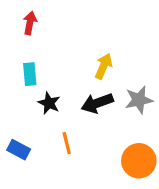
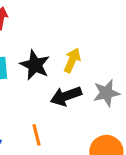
black star: (49, 103) -> (35, 65), moved, size x1.4

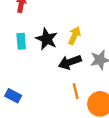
orange line: (36, 135) -> (76, 91), moved

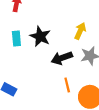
yellow arrow: (74, 36) -> (80, 31), moved

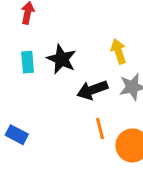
yellow arrow: (80, 31) -> (119, 51), turned -42

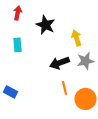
black star: (61, 59) -> (46, 25), moved

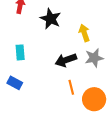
cyan rectangle: (18, 45) -> (20, 52), moved
blue rectangle: (11, 92) -> (15, 83), moved

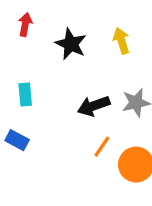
yellow arrow: (84, 33) -> (121, 41), moved
orange line: (71, 87) -> (102, 147), turned 48

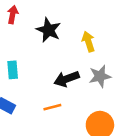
yellow arrow: (121, 41) -> (88, 42), moved
orange line: (102, 147) -> (52, 107), moved, turned 42

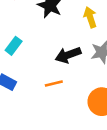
cyan rectangle: (13, 70) -> (14, 46), turned 42

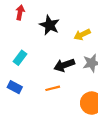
yellow arrow: (90, 17) -> (82, 35), turned -98

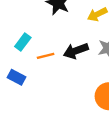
orange line: (53, 88) -> (46, 56), moved

